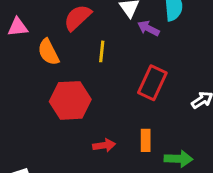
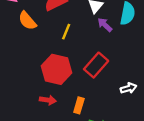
orange semicircle: (48, 52) -> (27, 21), turned -30
red hexagon: (70, 100) -> (56, 69), moved

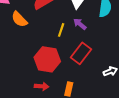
purple arrow: (105, 25) -> (80, 24), moved
yellow line: (66, 32) -> (61, 30), moved

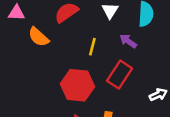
purple arrow: (80, 24) -> (128, 41), moved

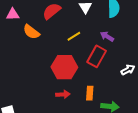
purple arrow: (128, 41) -> (107, 36), moved
yellow line: (92, 47) -> (74, 36), turned 48

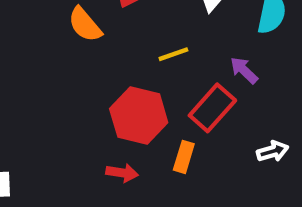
orange rectangle: (90, 93) -> (184, 157), moved

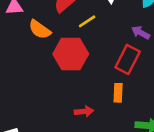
yellow line: (173, 54) -> (87, 21), moved
red hexagon: (139, 116) -> (71, 54), moved

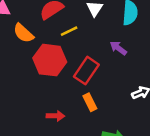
red rectangle: (128, 59) -> (86, 71), moved
orange rectangle: (118, 93) -> (90, 102), turned -36

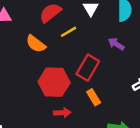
orange semicircle: (23, 33) -> (36, 44), moved
red hexagon: (50, 60) -> (54, 82), moved

